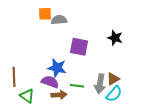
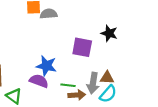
purple square: (79, 47) -> (82, 47), moved
brown triangle: (113, 79) -> (107, 78), turned 32
brown arrow: (59, 95) -> (77, 95), moved

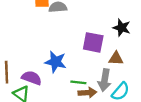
brown triangle: (107, 78) -> (116, 58), moved
purple semicircle: (39, 81) -> (32, 78), moved

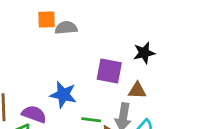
black star: (122, 28) -> (144, 53), turned -30

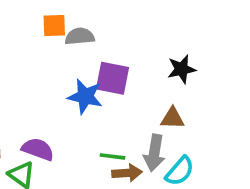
purple square: (109, 71) -> (112, 78), moved
blue star: (63, 95) -> (85, 96), moved

